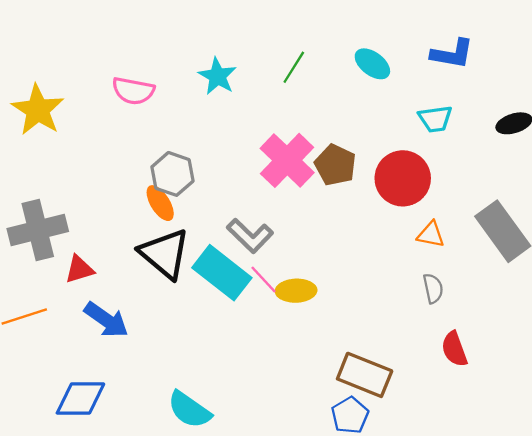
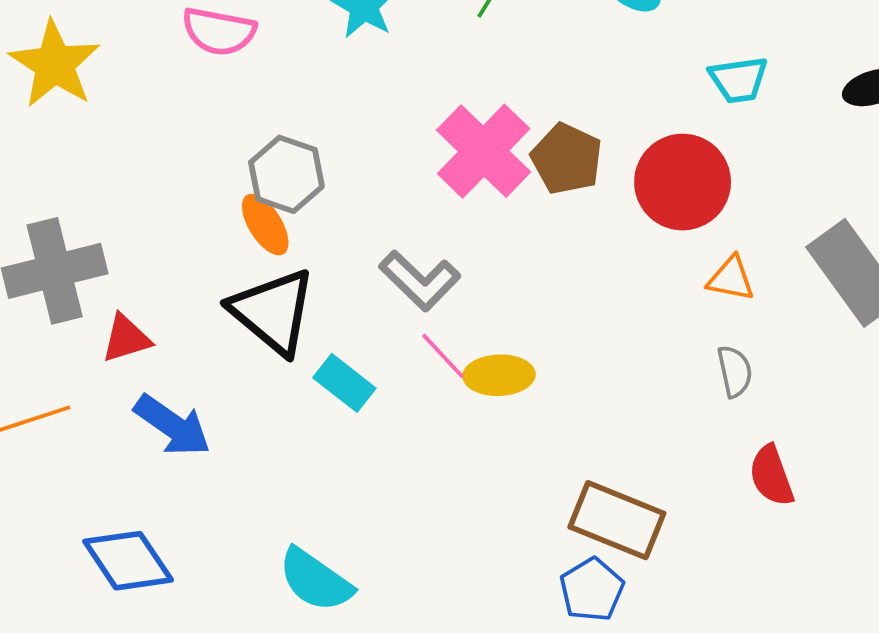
cyan rectangle: (222, 273) -> (344, 383), moved, size x0.6
blue diamond: (80, 398) -> (128, 561), turned 56

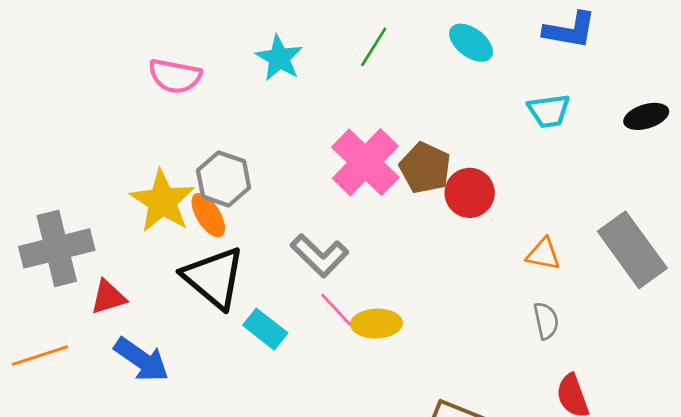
yellow star: (55, 64) -> (162, 201), moved
red circle: (683, 182) -> (470, 193), moved, size x0.7

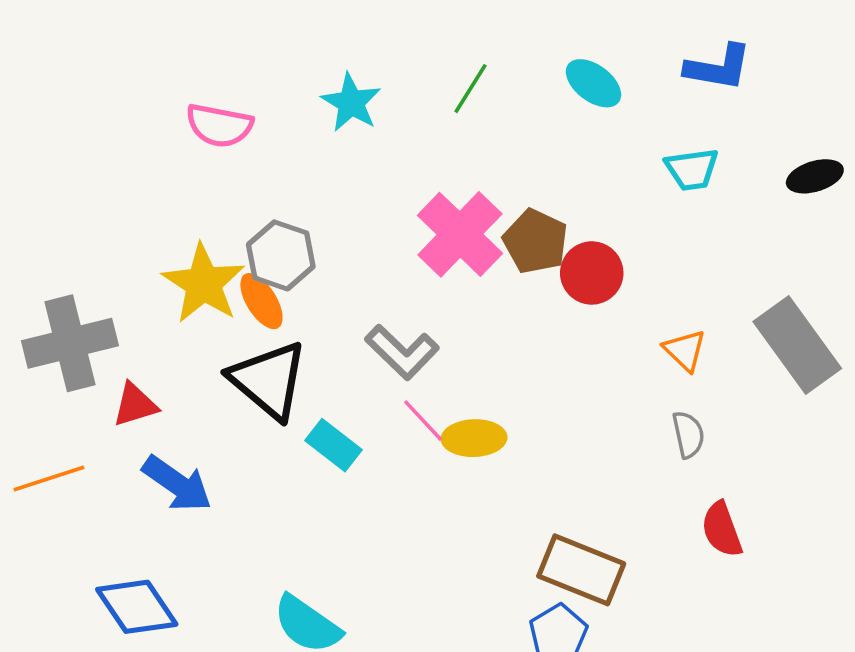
orange triangle: (543, 254) -> (685, 350), turned 33

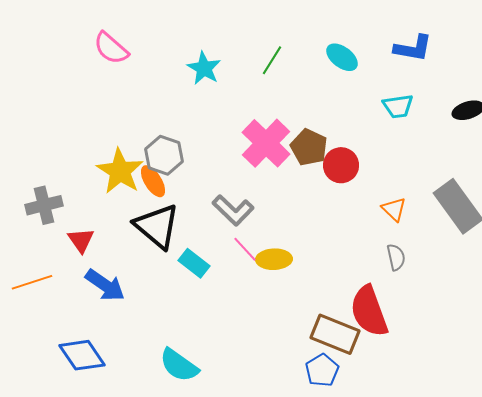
pink semicircle: (219, 125) -> (111, 48), moved, turned 30
gray cross: (70, 343) -> (44, 205), size x0.7
red triangle: (135, 405) -> (81, 240), turned -48
red semicircle: (722, 529) -> (369, 311), moved, size x1.6

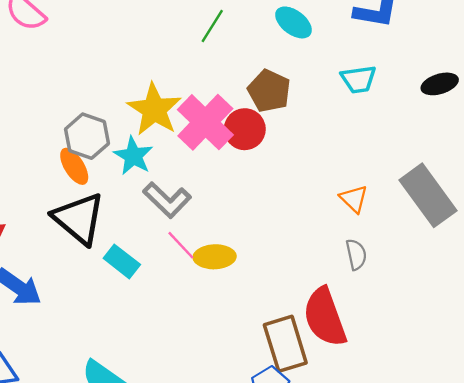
cyan star: (204, 68) -> (133, 156), moved
brown pentagon: (309, 147) -> (269, 91), moved
red circle: (341, 165) -> (245, 129), moved
yellow star: (120, 171) -> (154, 109), moved
brown rectangle: (335, 334) -> (285, 344), turned 51

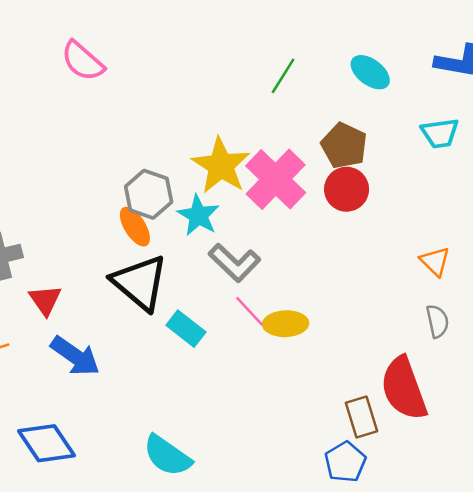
red circle: (245, 129) -> (347, 189), moved
brown rectangle: (285, 344) -> (361, 417), size x0.7

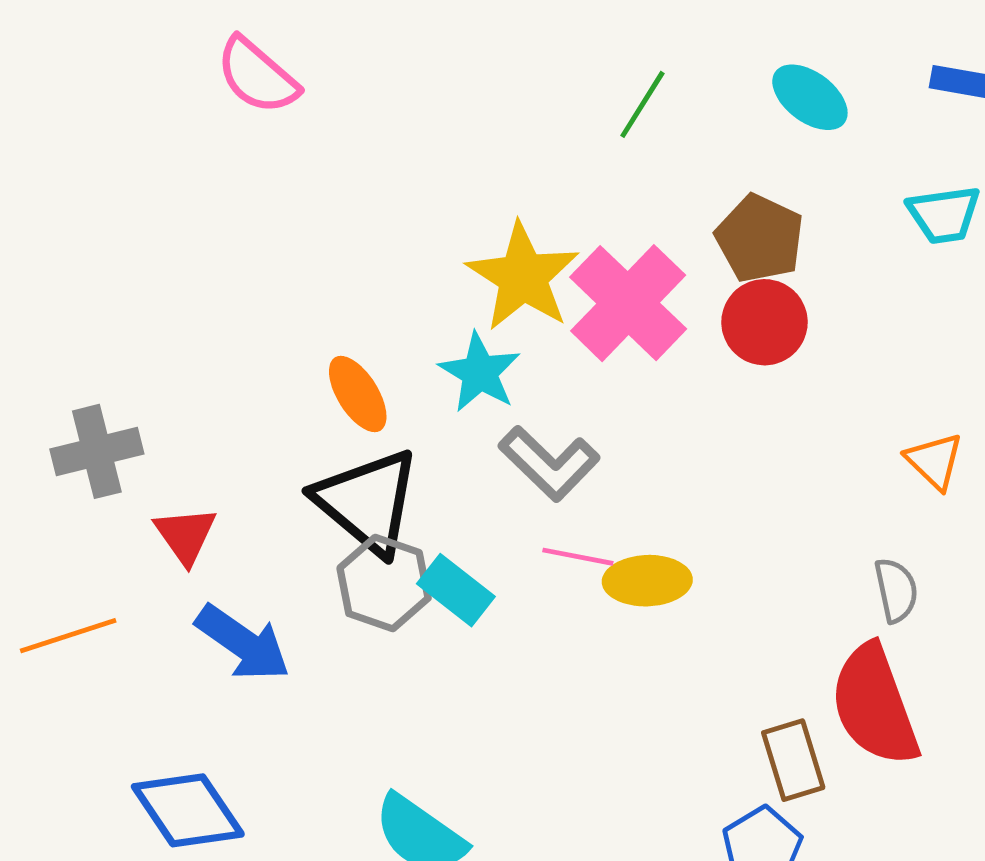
gray hexagon: (149, 194) -> (384, 583), moved
pink line: (249, 311) -> (578, 557), turned -36
gray semicircle: (437, 321) -> (896, 590), moved

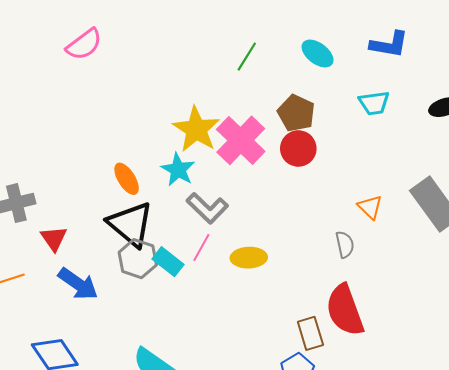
pink semicircle: (257, 76) -> (84, 44), turned -78
pink line: (578, 557) -> (201, 248), moved, turned -72
gray semicircle: (896, 590) -> (345, 244), moved

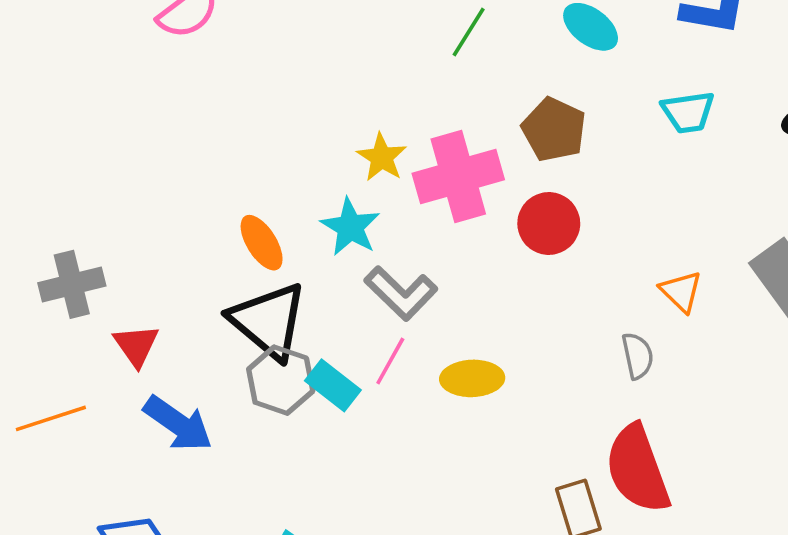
yellow star: (196, 129) -> (382, 157), size x0.6
pink cross: (241, 140) -> (458, 177), turned 30
red circle: (298, 148) -> (549, 223), moved

